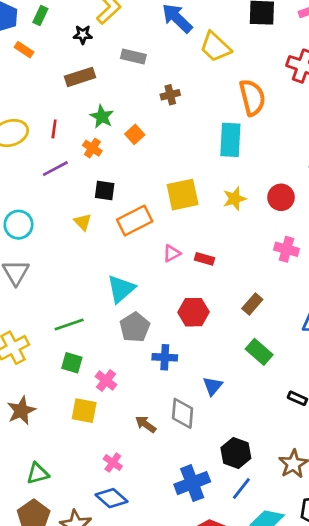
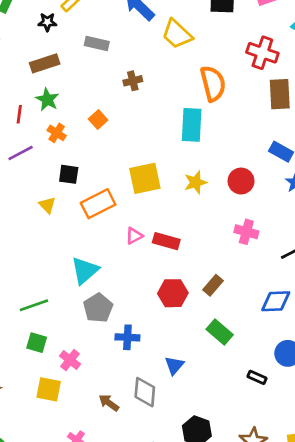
green star: (102, 117) -> (47, 100), moved
red rectangle: (204, 259) -> (166, 241), size x1.4
red hexagon: (194, 312) -> (173, 293), moved

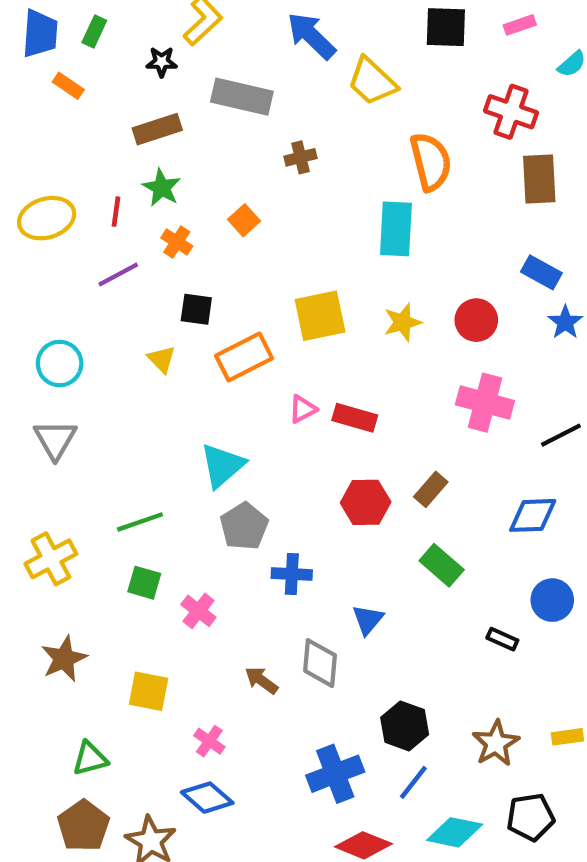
gray rectangle: (97, 43) -> (242, 97), size x1.5
pink cross: (246, 232) -> (485, 403), size x1.4
yellow square: (49, 389) -> (149, 691), moved

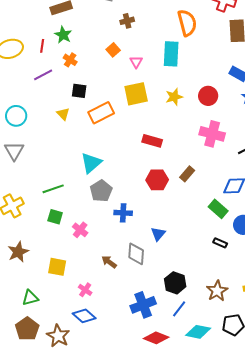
orange square: (244, 220) -> (113, 50), moved
pink triangle: (303, 409) -> (136, 62), moved, turned -32
green rectangle: (442, 565) -> (218, 209), moved

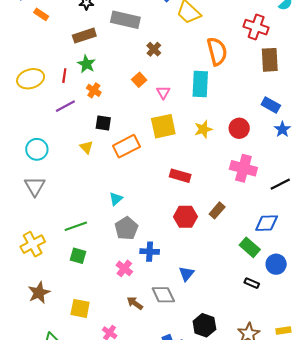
brown cross: (127, 21) -> (154, 49), turned -32
cyan triangle: (91, 163) -> (116, 199), size x0.6
pink cross: (80, 230) -> (124, 268), moved
gray diamond: (136, 254) -> (163, 295), turned -30

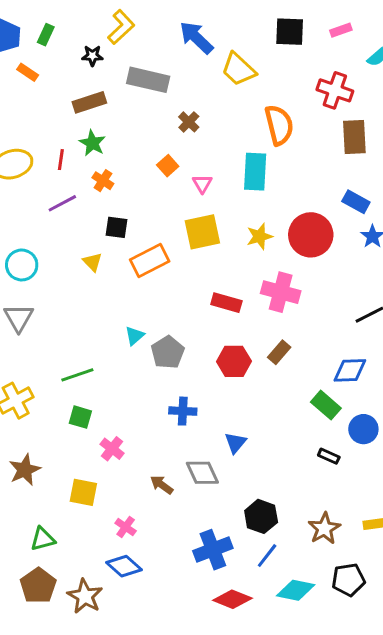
red circle: (239, 128) -> (311, 235), size x1.5
pink cross: (243, 168) -> (281, 292), moved
gray pentagon: (126, 228) -> (168, 352), moved
pink cross: (124, 268) -> (112, 449), moved

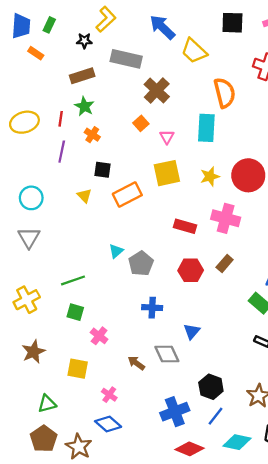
brown cross: (189, 122) -> (157, 91), size x1.6
purple line: (62, 203) -> (62, 152), turned -50

